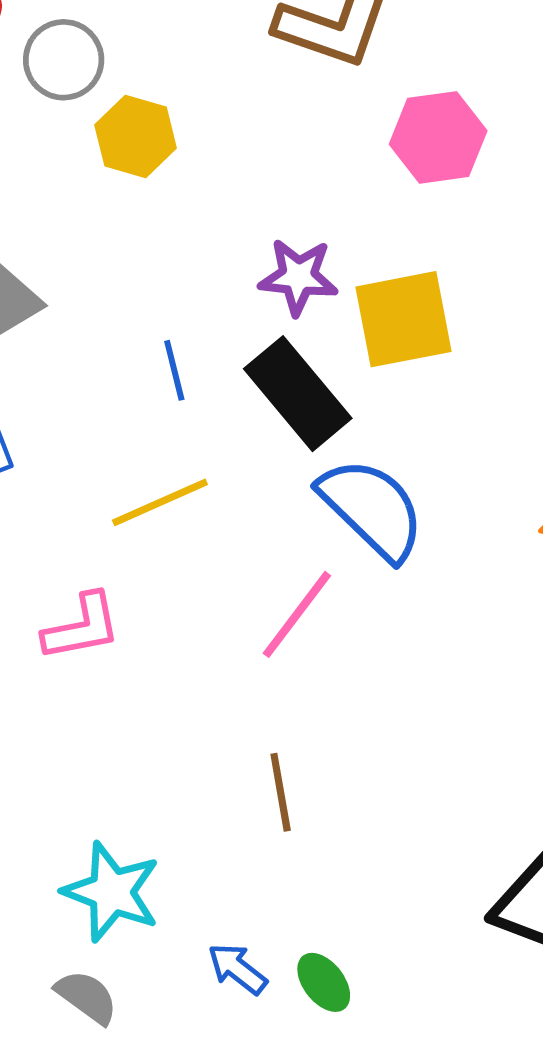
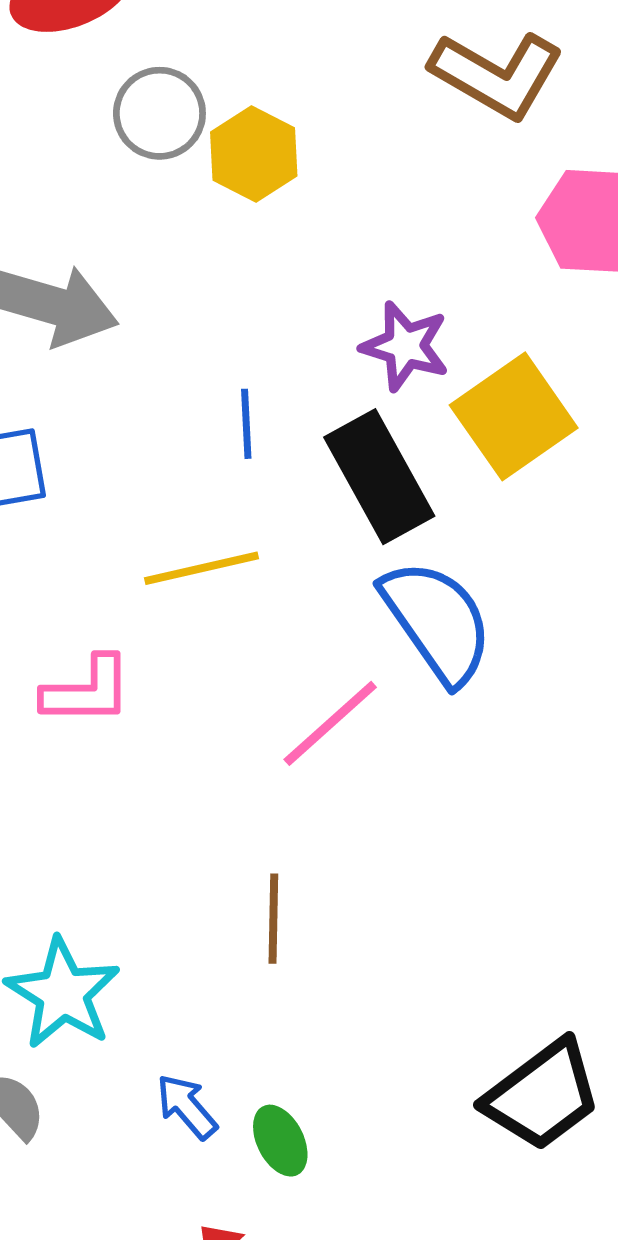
gray circle: (64, 60) -> (159, 113), moved
yellow square: (404, 319) -> (514, 416), turned -35

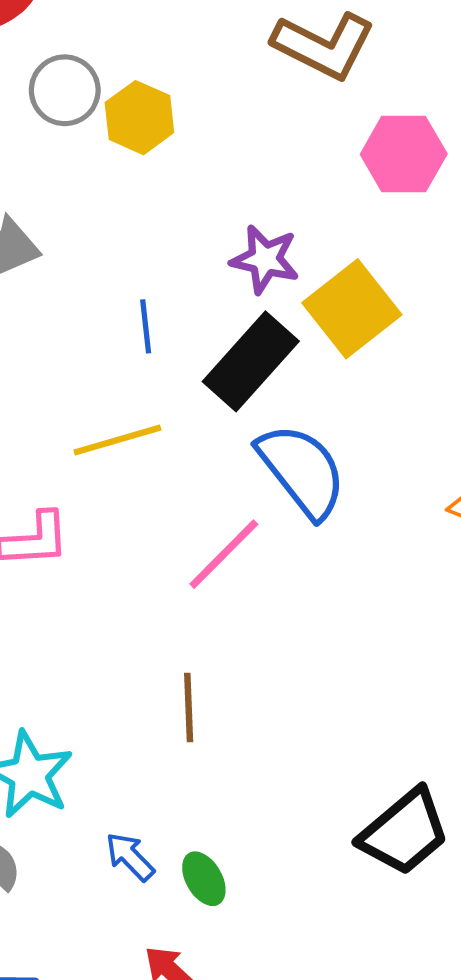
black rectangle: (379, 477) -> (251, 361), turned 74

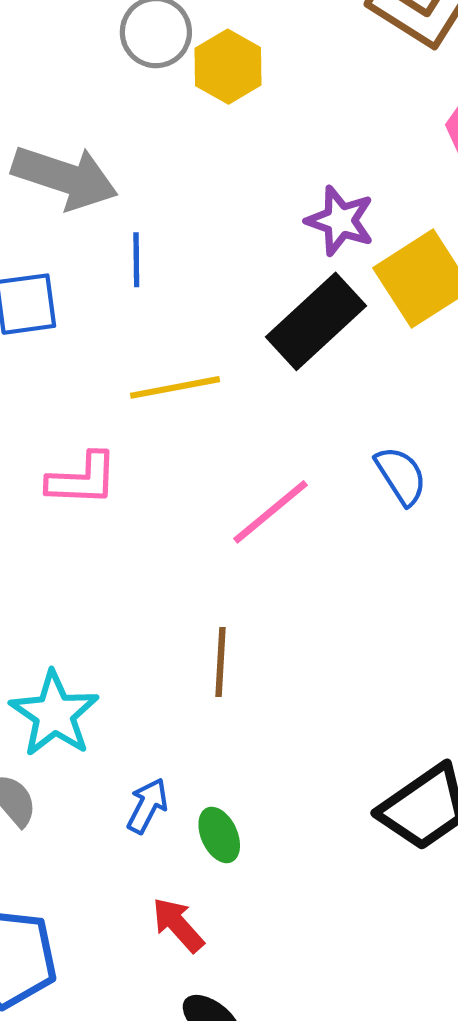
blue line: (146, 326) -> (136, 260), moved
blue semicircle: (302, 471) -> (401, 476), moved, size x0.6
blue arrow: (130, 857) -> (147, 806), turned 66

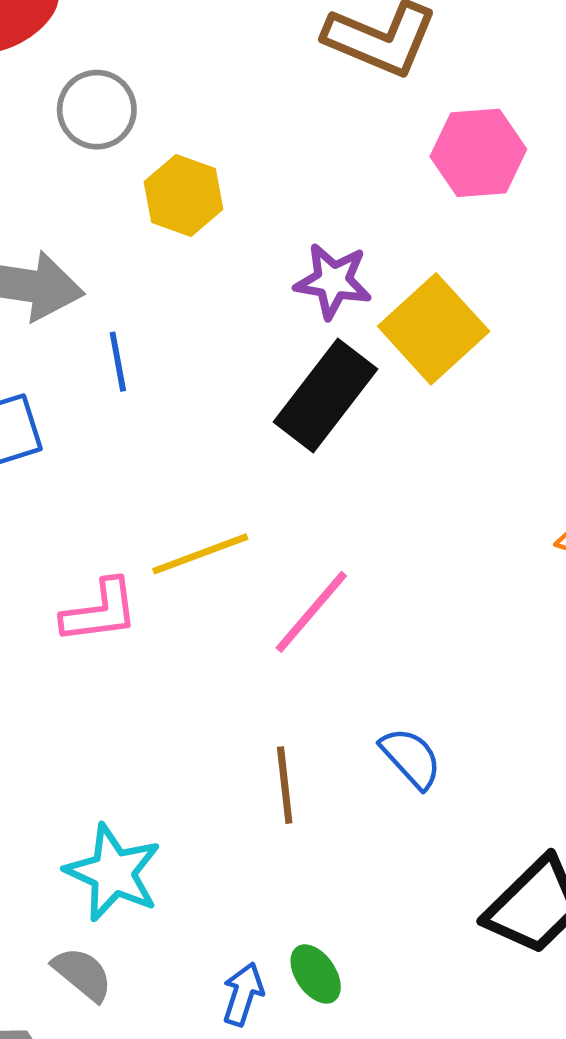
yellow hexagon: (228, 67) -> (183, 196), moved
yellow line: (175, 387) -> (200, 554), moved
blue semicircle: (401, 476) -> (411, 758), moved
blue arrow: (147, 806) -> (243, 994), moved

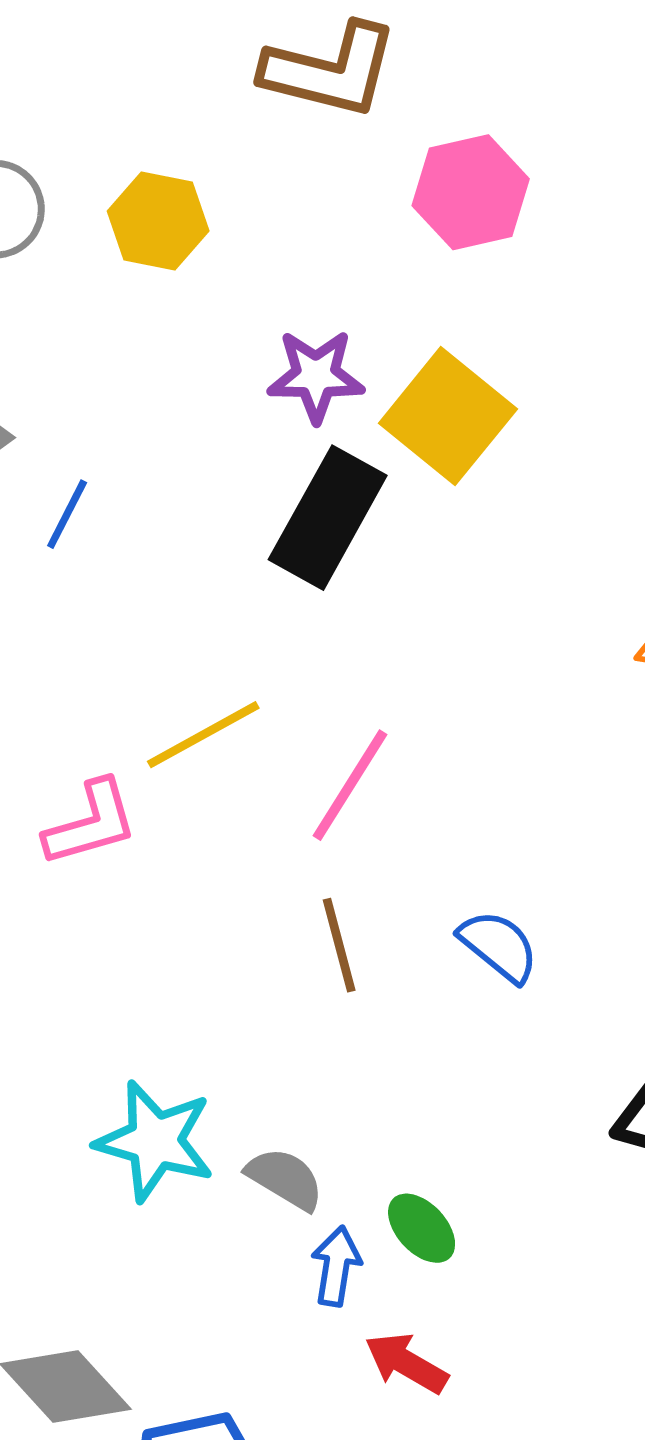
yellow hexagon: (183, 196) -> (158, 221), moved
blue line: (118, 362) -> (67, 514), turned 46
brown line: (285, 785) -> (339, 945), moved
gray semicircle: (82, 974) -> (285, 1179), moved

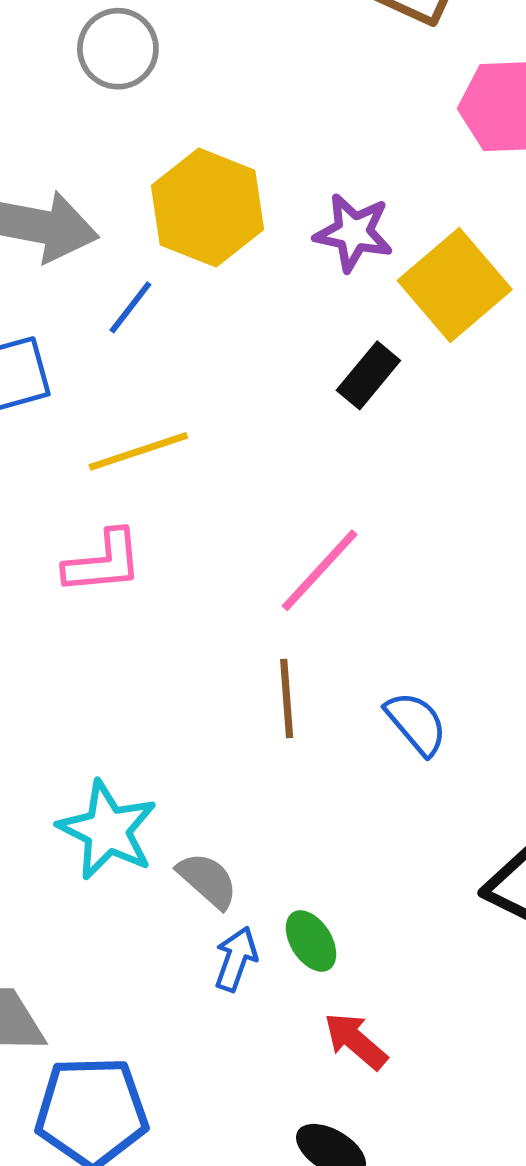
yellow hexagon: (158, 221) -> (208, 208), moved, size x1.4
black rectangle: (328, 518) -> (368, 375), moved, size x0.6
yellow line: (203, 735) -> (138, 451), moved
red arrow: (406, 1363) -> (356, 1041), moved

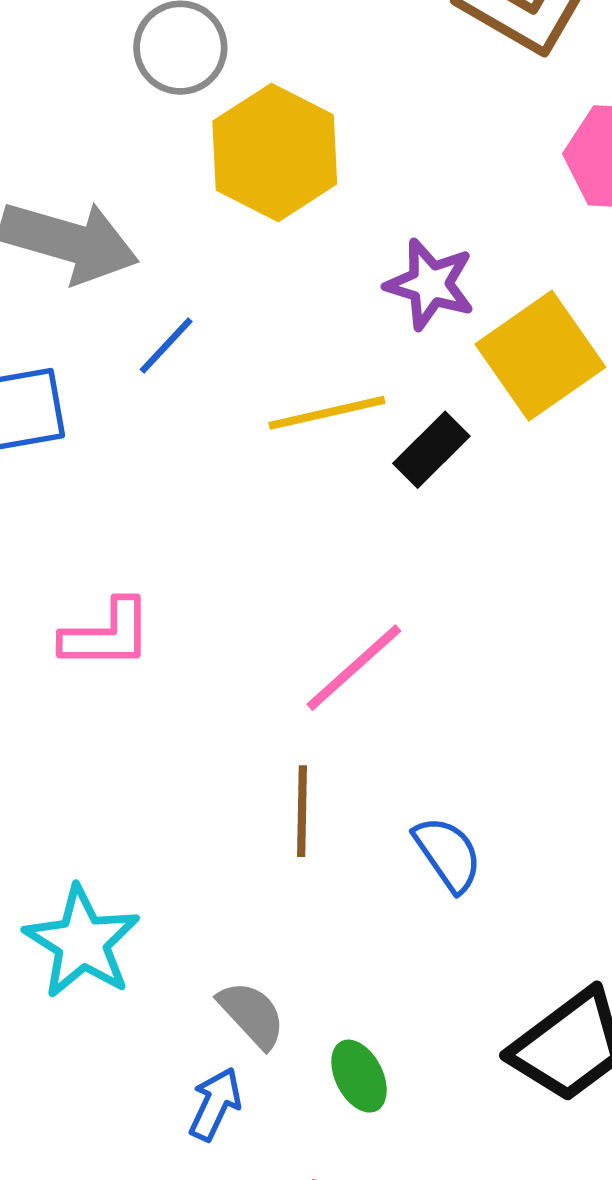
yellow hexagon: (208, 208) -> (275, 153), moved
yellow line: (138, 451) -> (327, 413), moved
gray semicircle: (208, 880) -> (252, 1014), moved
green ellipse: (311, 941) -> (359, 1076), moved

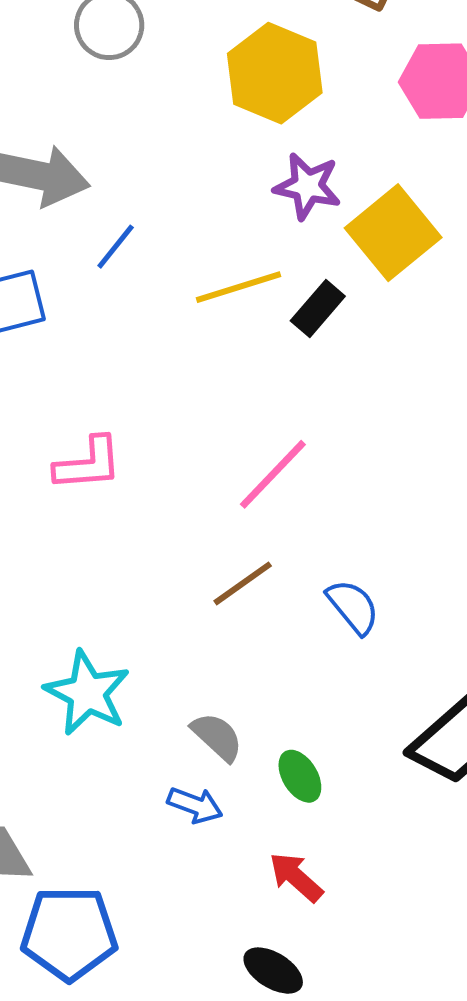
yellow hexagon: (275, 153) -> (275, 73), moved
brown line: (302, 811) -> (243, 583), turned 58
blue arrow: (215, 1104) -> (195, 805), turned 90

